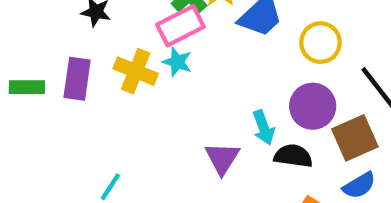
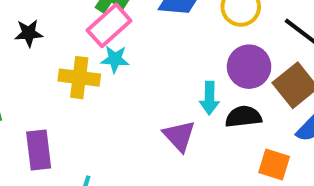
purple rectangle: (77, 79) -> (39, 150), moved
cyan arrow: (264, 128) -> (209, 98), turned 36

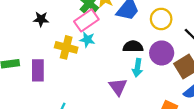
black semicircle: (243, 117) -> (133, 46), moved
purple rectangle: (39, 150) -> (38, 70), moved

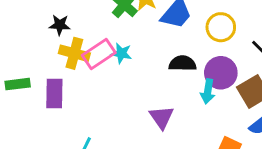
pink rectangle: (86, 20) -> (99, 54), moved
yellow cross: (66, 47) -> (74, 53), moved
cyan arrow: (137, 68) -> (208, 91), moved

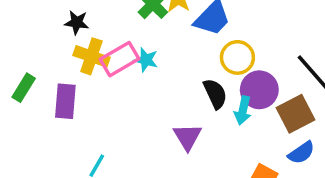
yellow circle: (221, 27) -> (237, 57), moved
black semicircle: (183, 63) -> (215, 94), moved, turned 60
green rectangle: (18, 84) -> (24, 88), turned -55

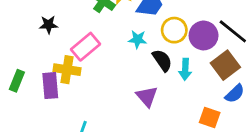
yellow cross: (91, 56) -> (67, 70), moved
cyan star: (146, 60) -> (137, 39), moved
purple circle: (259, 90) -> (204, 35), moved

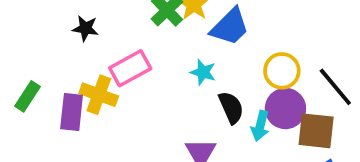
yellow circle: (174, 30) -> (282, 71), moved
purple circle: (204, 35) -> (285, 109), moved
brown square: (225, 65) -> (316, 131), turned 32

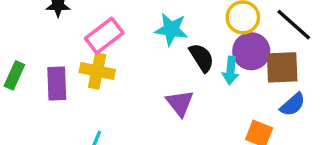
cyan star: (203, 72) -> (171, 29), size x1.4
yellow cross: (99, 95) -> (97, 71), moved

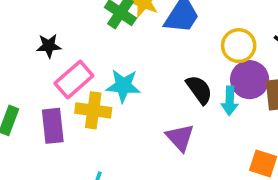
cyan star: (171, 29) -> (123, 86), moved
pink rectangle: (104, 36) -> (74, 79), moved

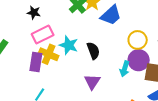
black semicircle: (199, 90) -> (93, 51), moved
purple rectangle: (53, 126) -> (36, 62), moved

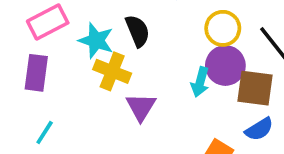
black semicircle: (93, 51) -> (138, 31), moved
yellow cross: (49, 54) -> (112, 71), moved

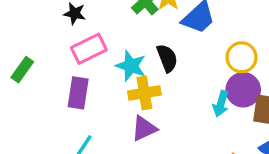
yellow cross: (112, 71) -> (144, 93), turned -32
purple triangle: (141, 107) -> (144, 128), moved, turned 32

